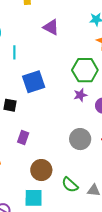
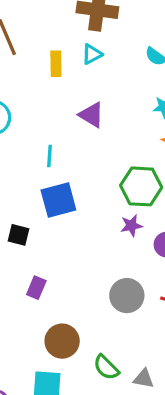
cyan line: (14, 52) -> (49, 156), moved

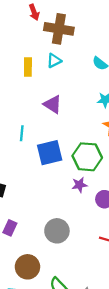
blue square: (58, 200) -> (50, 153), moved
gray circle: (127, 296) -> (57, 231), moved

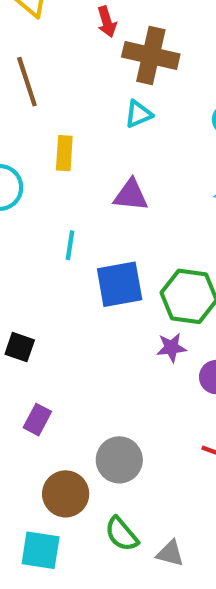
yellow rectangle: (28, 67) -> (64, 153), moved
purple triangle: (53, 104) -> (131, 195), turned -30
gray circle: (57, 231) -> (119, 460), moved

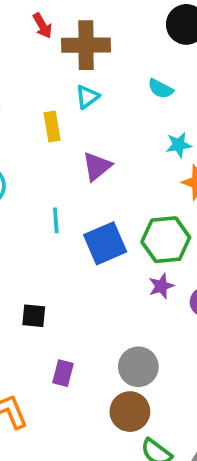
yellow rectangle: (64, 153) -> (52, 127), moved
purple triangle: (131, 195) -> (97, 166), turned -32
gray circle: (119, 460) -> (138, 367), moved
brown circle: (66, 494) -> (130, 412), moved

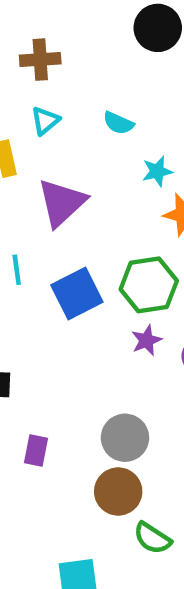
brown cross: (86, 45) -> (40, 60), size x0.7
cyan semicircle: (161, 89) -> (118, 123), moved
purple triangle: (97, 166) -> (62, 203), size x1.4

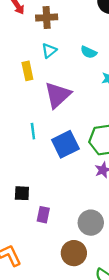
purple rectangle: (36, 451) -> (43, 215), moved
brown circle: (118, 491) -> (74, 253), moved

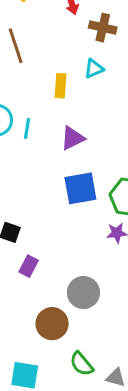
purple triangle: (58, 95) -> (73, 138), moved, size x0.7
cyan line: (33, 131) -> (27, 129), moved

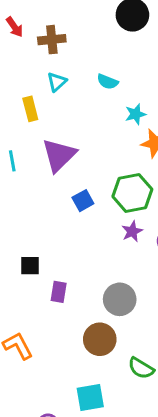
purple triangle: (73, 138) -> (59, 155), size x1.4
blue square: (80, 188) -> (83, 201), size x0.6

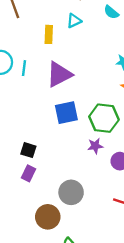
cyan semicircle: (107, 82) -> (111, 12), moved
blue square: (83, 201) -> (66, 113), size x1.5
black square: (30, 266) -> (28, 150), moved

